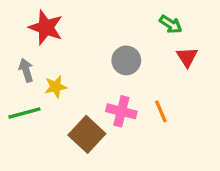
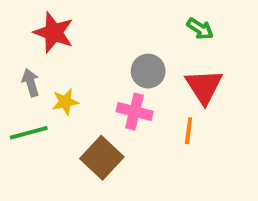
red triangle: (187, 57) -> (204, 86), moved, size x1.5
pink cross: (121, 111) -> (135, 112), moved
orange line: (161, 111) -> (189, 131), turned 30

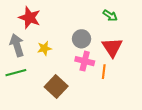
gray arrow: (31, 83) -> (17, 45), size x1.5
yellow star: (65, 102) -> (44, 48), moved
pink cross: (135, 112) -> (85, 61), moved

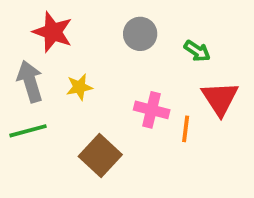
green arrow: (110, 15) -> (197, 51), moved
gray circle: (82, 39) -> (140, 34), moved
red triangle: (112, 47) -> (220, 98), moved

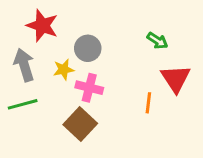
gray circle: (140, 34) -> (88, 48), moved
pink cross: (152, 110) -> (89, 88), moved

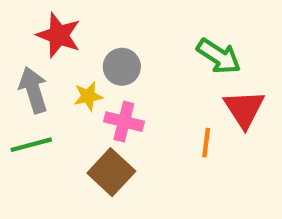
green arrow: (157, 41) -> (219, 56), size x1.5

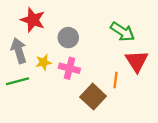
yellow star: (88, 96) -> (43, 62), moved
brown square: (111, 172) -> (93, 97), moved

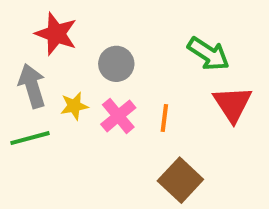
pink cross: (69, 68) -> (118, 116), turned 36
orange line: (115, 80) -> (164, 118), moved
brown square: (93, 97) -> (180, 180), moved

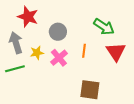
orange line: (164, 118) -> (84, 51), moved
brown square: (180, 180) -> (90, 90), turned -35

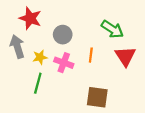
pink cross: (59, 58) -> (64, 63), turned -30
green line: (15, 69) -> (38, 83), moved, turned -60

